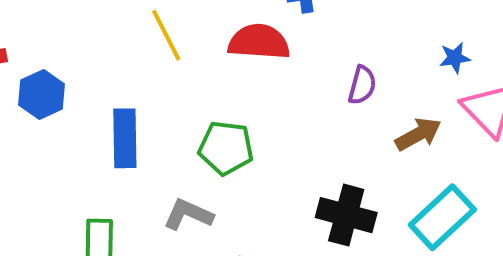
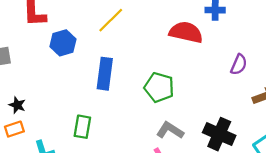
yellow line: (166, 35) -> (111, 20), moved, turned 64
gray L-shape: (188, 214) -> (170, 130), moved

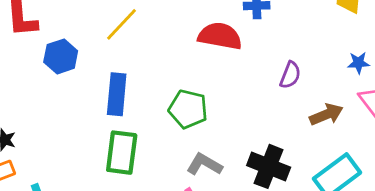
green rectangle: (82, 127) -> (122, 153), moved, size x1.4

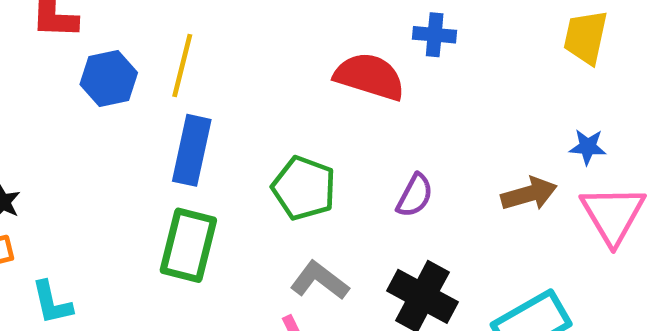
yellow line: (122, 24) -> (182, 65), moved, turned -36
purple semicircle: (290, 75) -> (415, 195), moved
brown arrow: (326, 114) -> (529, 194), moved

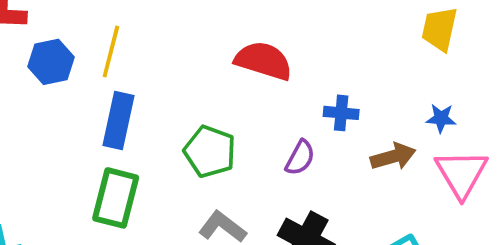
blue cross: (435, 35) -> (341, 113), moved

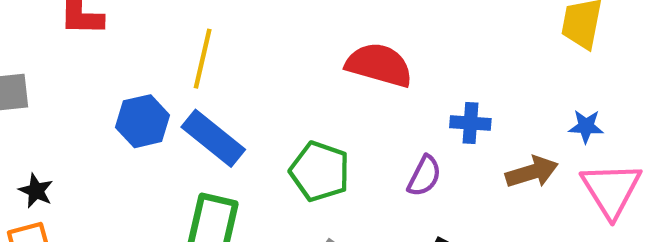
blue hexagon: (51, 62) -> (143, 121), moved
blue rectangle: (118, 121) -> (213, 138), turned -62

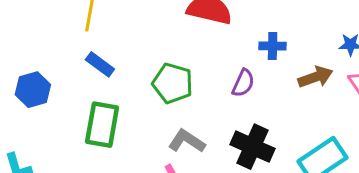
blue hexagon: (143, 121) -> (33, 90), moved
blue rectangle: (213, 138) -> (100, 64), size x0.7

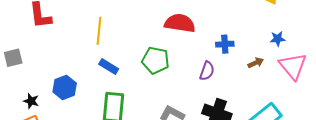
brown arrow: (315, 77) -> (256, 63), size x0.7
green pentagon: (173, 83) -> (155, 60), moved

